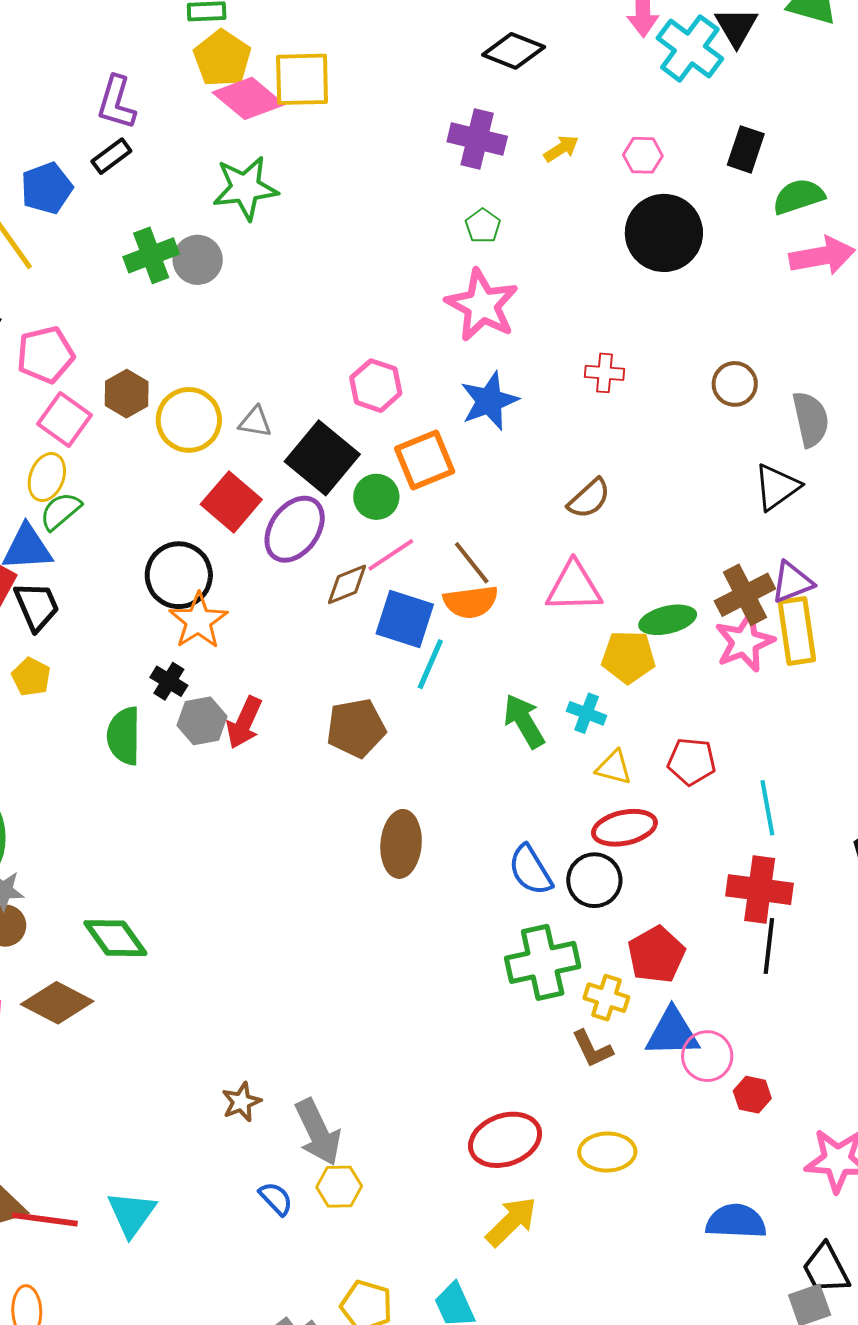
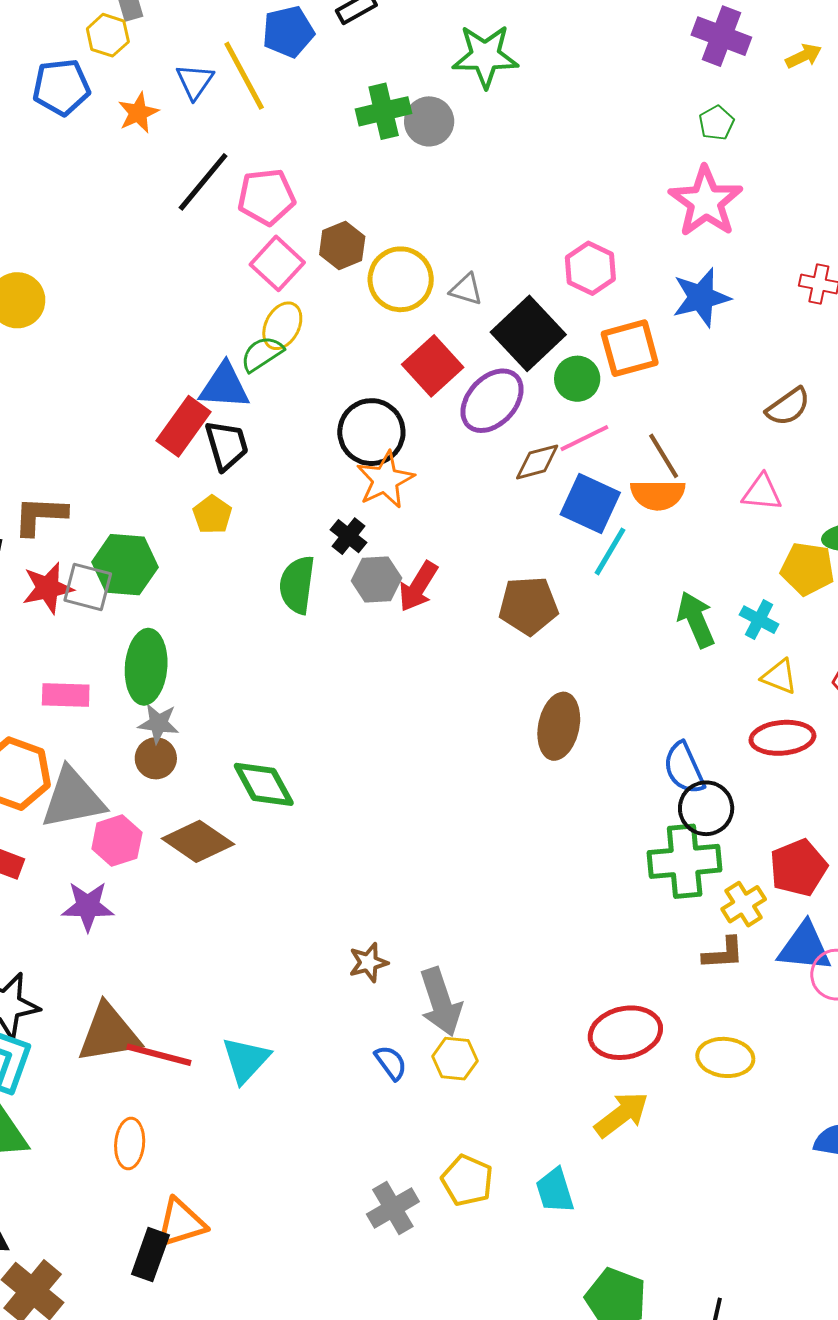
yellow ellipse: (47, 477) -> (282, 326), moved
pink triangle: (574, 587) -> (762, 493), size x0.7
black circle: (594, 880) -> (706, 808), moved
yellow cross: (606, 998) -> (744, 904), turned 33
brown L-shape: (592, 1049) -> (723, 953), turned -75

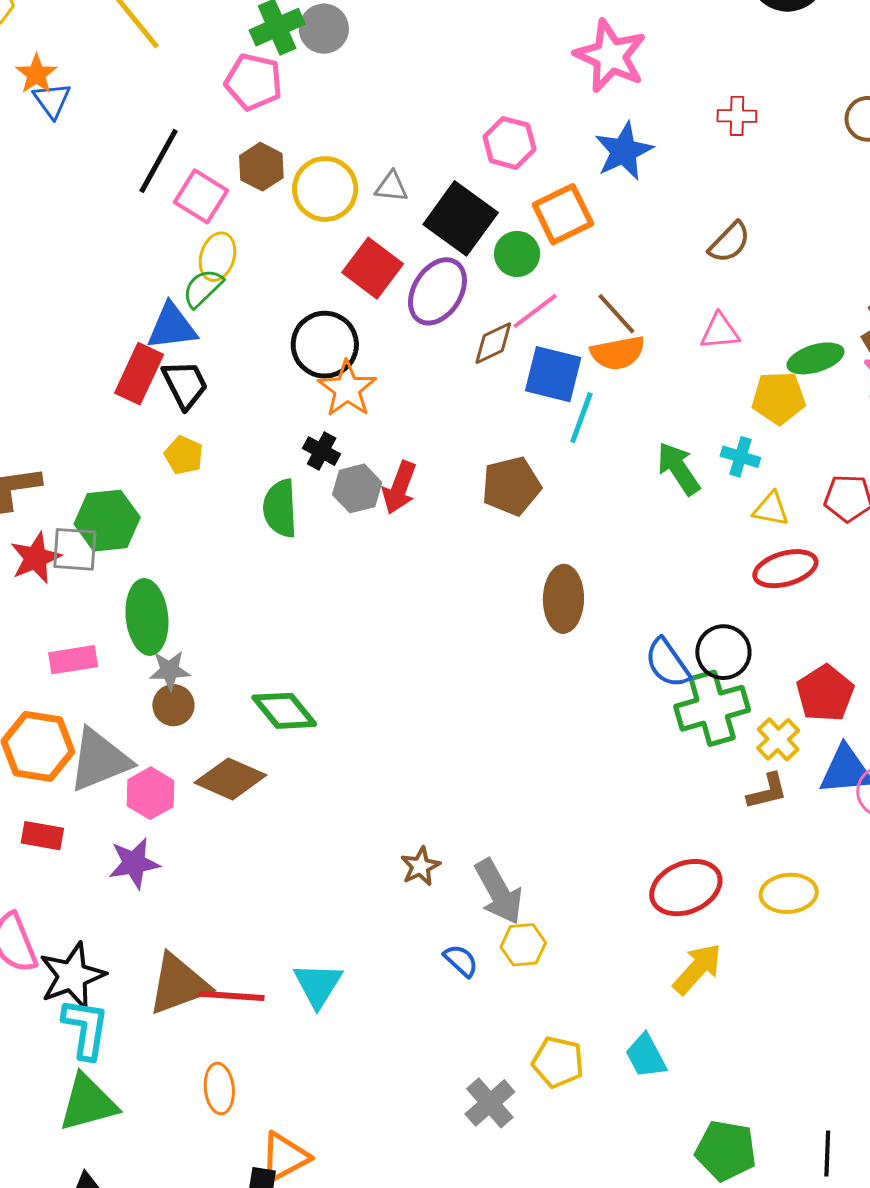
blue triangle: (195, 81) -> (52, 100), moved
black line: (203, 182) -> (159, 161), moved
pink pentagon: (266, 197) -> (254, 82), moved, turned 30
blue semicircle: (684, 768) -> (667, 663), moved

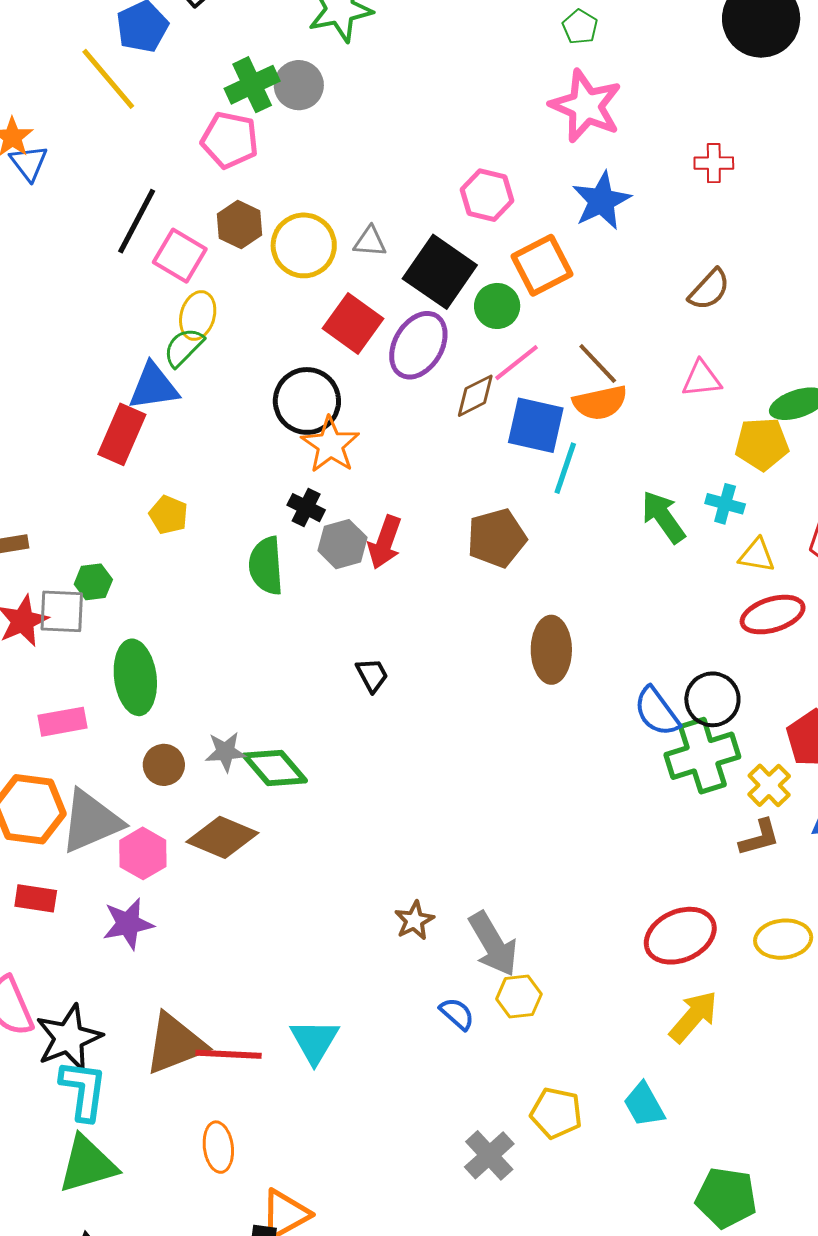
black trapezoid: (185, 384) -> (372, 675), moved, size x0.7
green hexagon: (107, 521) -> (93, 582), size x0.6
gray star: (170, 670) -> (226, 752), moved

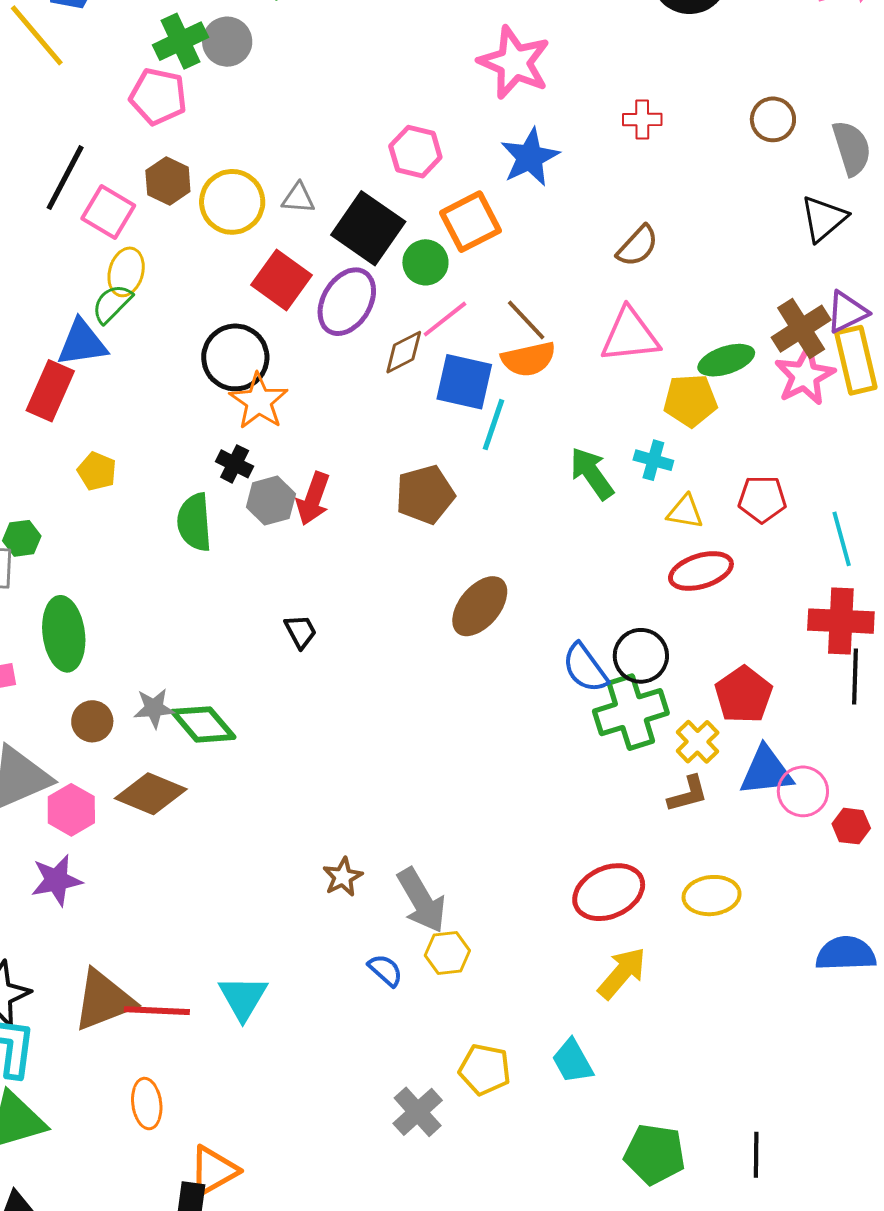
pink triangle: (702, 379) -> (630, 335), size x1.5
brown ellipse: (551, 650) -> (480, 606), turned 40

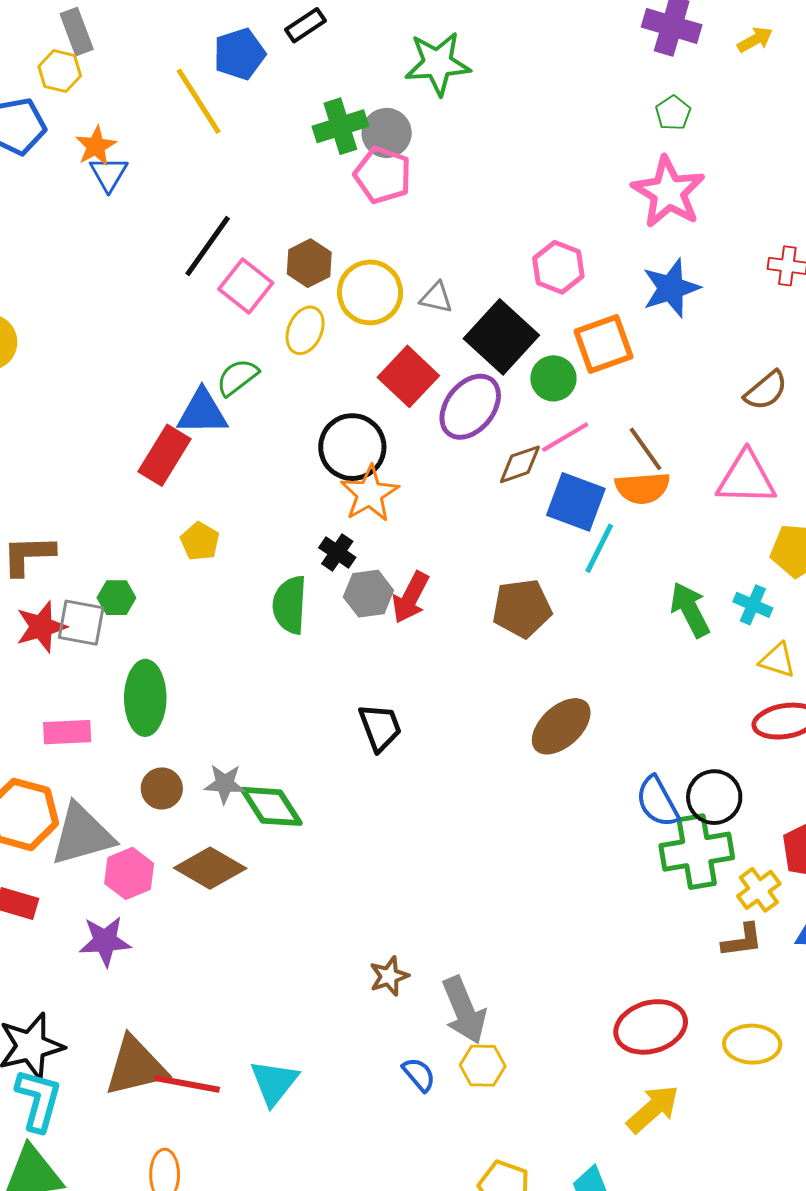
pink pentagon: (158, 96) -> (383, 175), moved
yellow ellipse: (126, 272) -> (305, 330), moved
black trapezoid: (300, 631) -> (380, 727), size x1.4

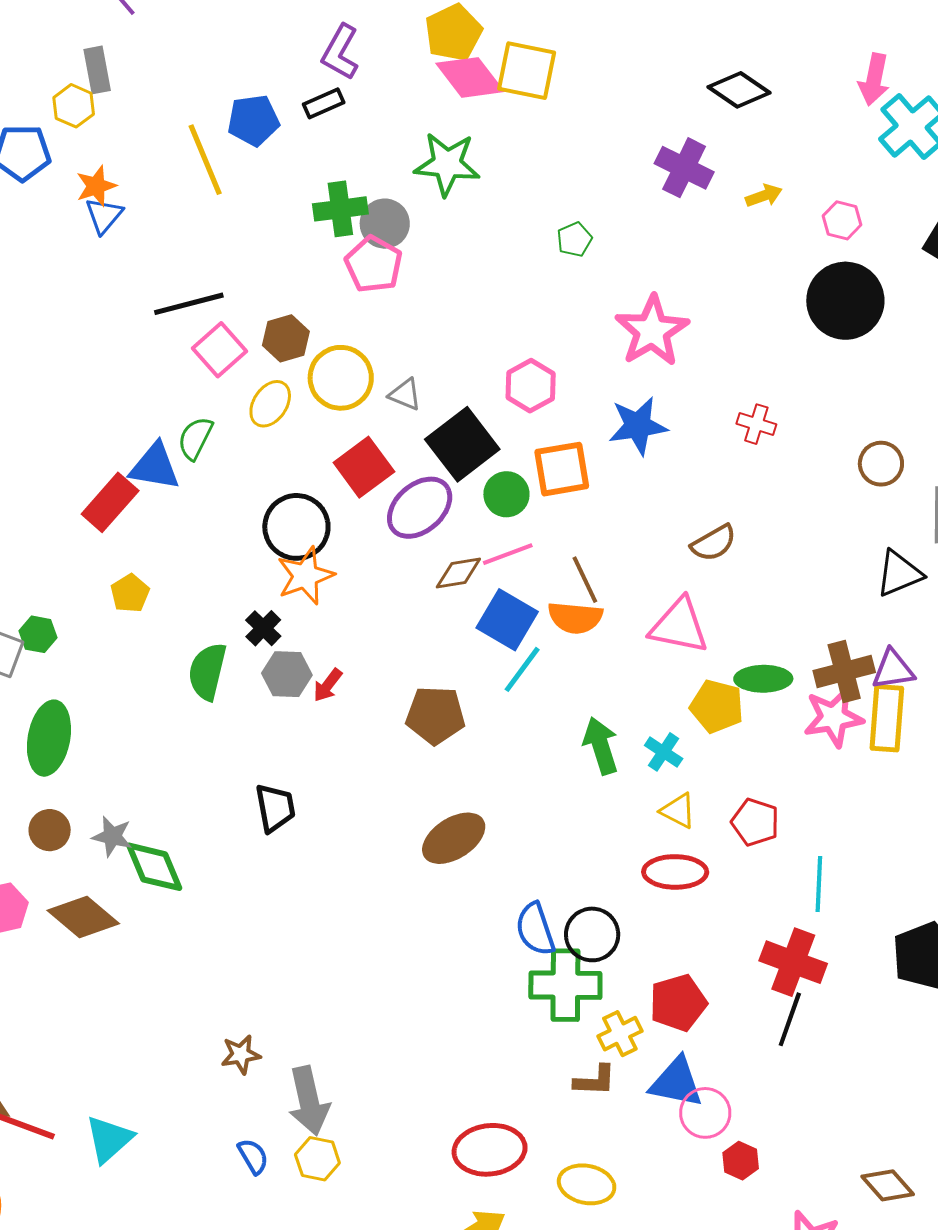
green pentagon: (673, 113) -> (574, 239), moved
black line: (208, 246) -> (189, 304), turned 30
green semicircle: (237, 377) -> (195, 438), turned -36
red arrow: (411, 597) -> (328, 685), size x0.7

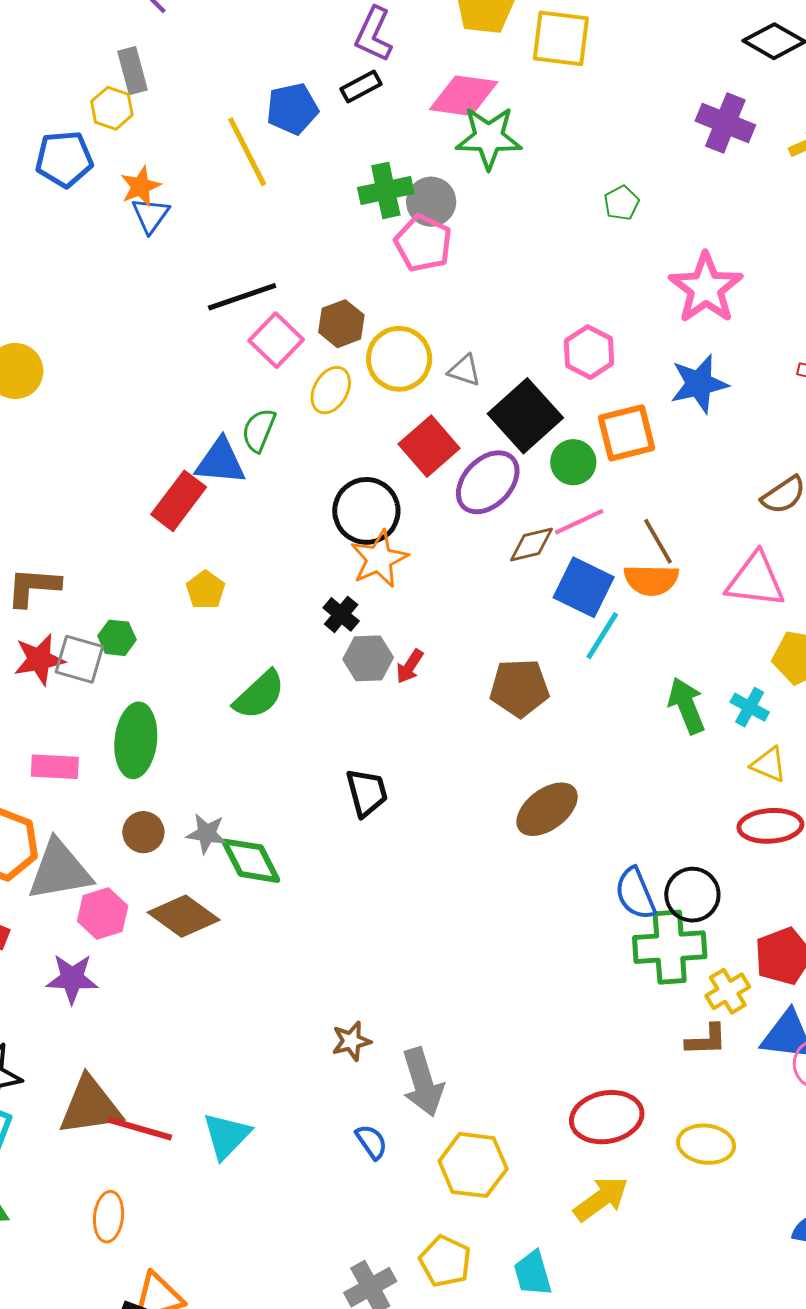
pink diamond: (470, 77) -> (464, 96), moved, turned -40
green semicircle: (207, 671) -> (259, 695), moved, turned -142
yellow hexagon: (317, 1159) -> (473, 1165), moved, size x1.5

